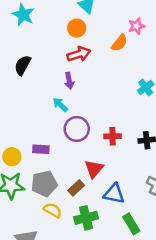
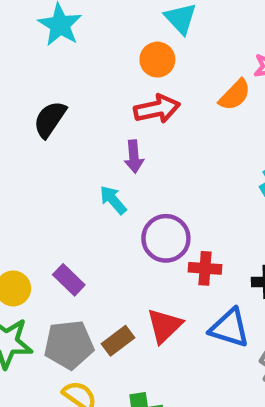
purple circle: (77, 129) -> (166, 238), moved
purple rectangle: (41, 149) -> (69, 280), turned 35
brown rectangle: (76, 188) -> (118, 341), moved
blue triangle: (114, 194) -> (229, 328), moved

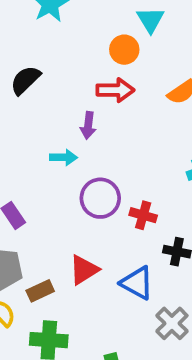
cyan arrow: (113, 200) -> (63, 157), turned 120
red cross: (205, 268) -> (143, 215), moved
brown rectangle: (118, 341) -> (40, 291), moved

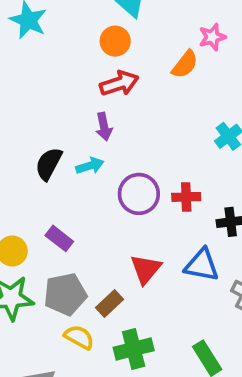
black semicircle: (25, 80) -> (49, 164), moved

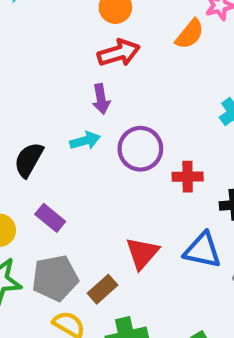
black semicircle: (49, 164) -> (29, 160), moved
purple circle: (139, 194) -> (140, 149), moved

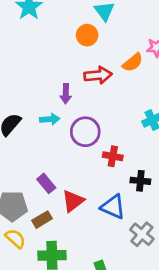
red arrow: (119, 53) -> (98, 75), moved
purple rectangle: (50, 218) -> (46, 183), moved

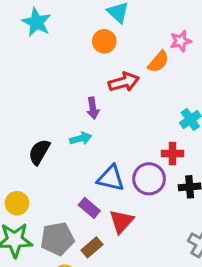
purple circle: (85, 132) -> (149, 179), moved
red cross: (113, 156) -> (172, 153), moved
blue triangle: (113, 207) -> (111, 178), moved

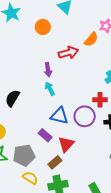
orange circle: (104, 41) -> (43, 27), moved
cyan arrow: (81, 138) -> (50, 89), moved, turned -104
brown rectangle: (92, 247) -> (55, 162), moved

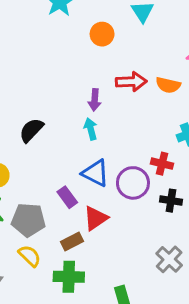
orange semicircle: (91, 39) -> (168, 85), moved, turned 49

